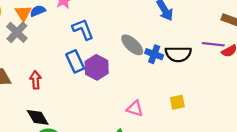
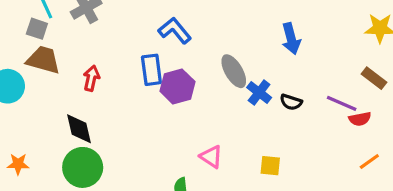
blue L-shape: (83, 29) -> (175, 31), turned -35
black semicircle: (178, 54) -> (291, 102), size x0.6

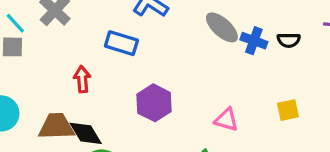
brown trapezoid: (43, 60) -> (56, 126), moved
blue rectangle: (151, 70) -> (121, 43), moved, turned -48
purple hexagon: (177, 86) -> (154, 103), moved

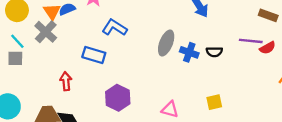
gray ellipse: (222, 27) -> (166, 43), turned 70

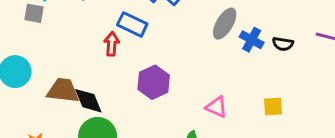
red arrow: (66, 81) -> (112, 44), moved

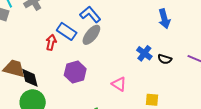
gray ellipse: (225, 24) -> (91, 35), moved
pink triangle: (216, 107) -> (119, 84), moved

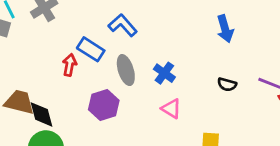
gray ellipse: (91, 35) -> (126, 70), moved, turned -55
blue cross: (144, 53) -> (164, 73), moved
pink triangle: (119, 84) -> (171, 109), moved

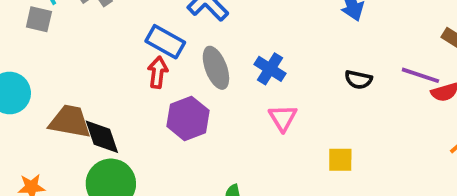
red arrow: (69, 65) -> (158, 72), moved
pink triangle: (171, 109) -> (283, 118), turned 30

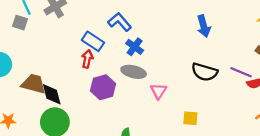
gray ellipse: (216, 68) -> (134, 72), moved, turned -60
blue cross: (270, 69) -> (135, 47), moved
black semicircle: (358, 80) -> (204, 72), size x1.6

